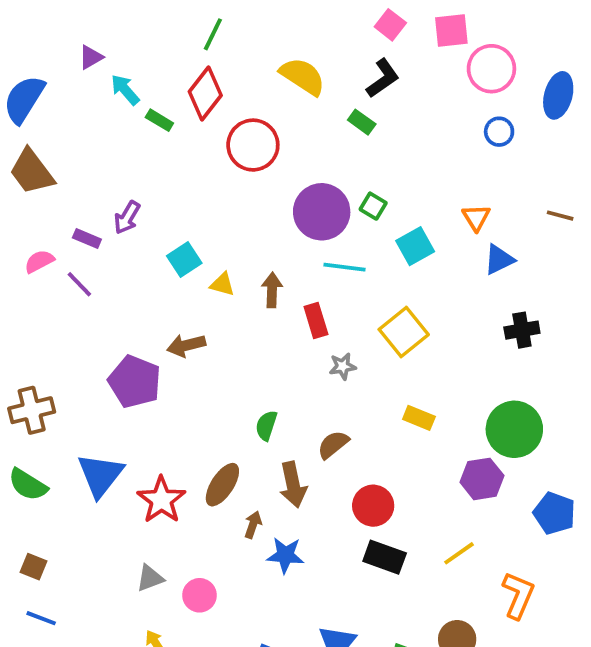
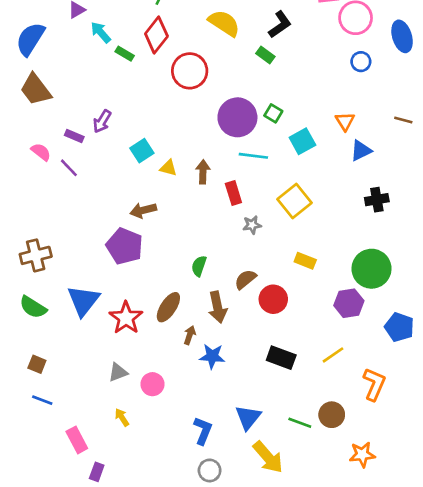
blue ellipse: (558, 95) -> (402, 36), turned -32
pink semicircle: (39, 261) -> (41, 152), turned 66
purple pentagon: (135, 382) -> (125, 246), moved
red circle: (373, 506) -> (273, 299), moved

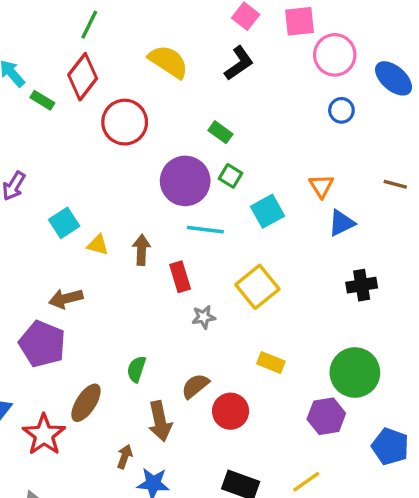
blue ellipse: (402, 36) -> (394, 78), turned -32
green rectangle: (265, 55) -> (220, 132), moved
brown ellipse: (168, 307) -> (86, 403), moved

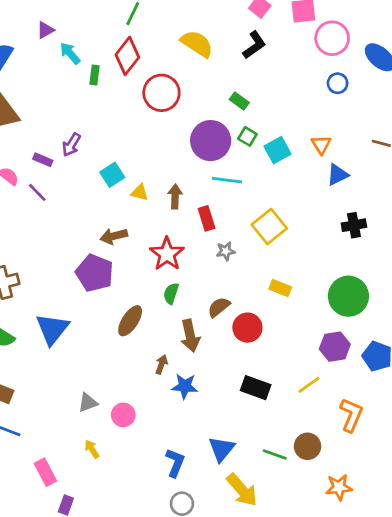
green rectangle: (42, 100) -> (95, 75), turned 66
cyan square: (268, 211) -> (277, 150), moved
purple hexagon: (326, 416) -> (335, 347), moved
red star: (44, 435) -> (167, 254), moved

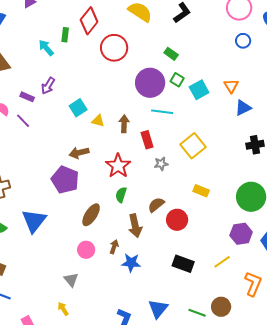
cyan arrow: (70, 53) -> (46, 48), moved
gray triangle: (88, 403) -> (71, 280), moved, turned -49
pink circle: (123, 415) -> (86, 250), moved

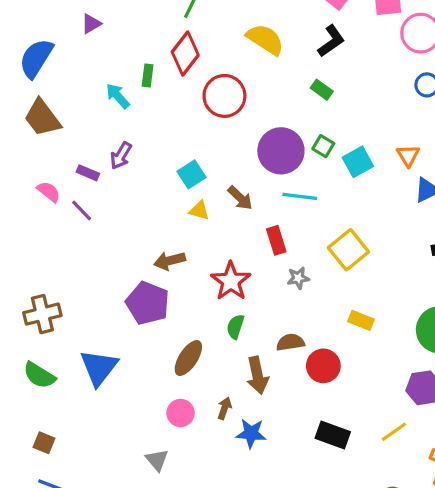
green rectangle: (171, 54) -> (322, 90), moved
cyan square: (78, 108) -> (191, 174), moved
brown arrow: (124, 124) -> (240, 198), moved, turned 132
brown semicircle: (156, 205) -> (290, 342), turned 30

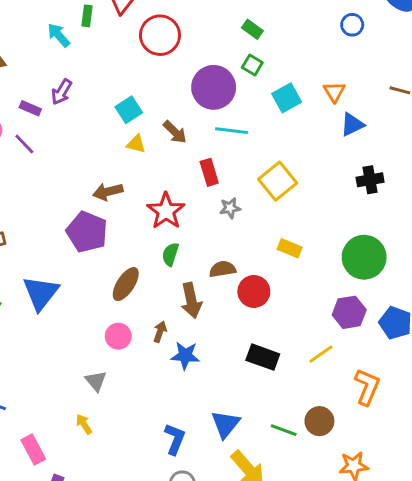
green square: (323, 146) -> (252, 65), moved

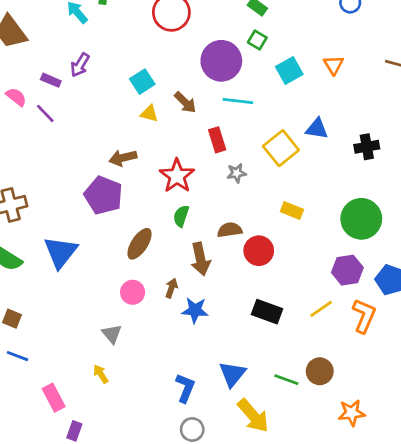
blue triangle: (352, 125) -> (317, 129), moved, turned 35
orange L-shape: (367, 387) -> (364, 316), moved

